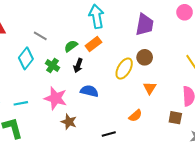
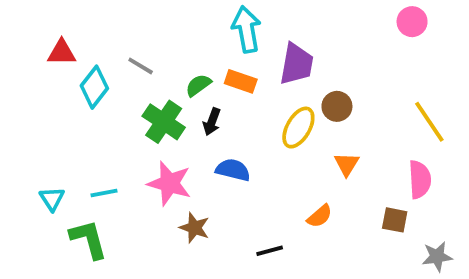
purple trapezoid: (145, 25) -> (297, 64), moved
orange rectangle: (93, 44) -> (241, 81), turned 56
cyan diamond: (26, 58) -> (94, 87), moved
green cross: (53, 66) -> (164, 122), size x1.5

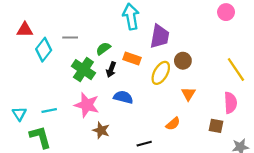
gray line: (141, 66) -> (70, 37), turned -32
orange rectangle: (241, 81) -> (132, 58), moved

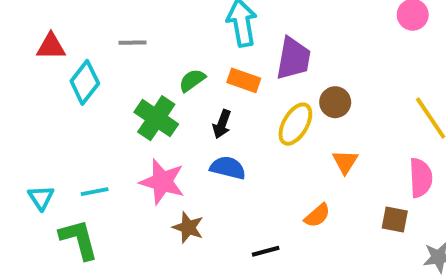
gray line: (70, 37) -> (132, 43), moved
orange rectangle: (132, 58) -> (244, 80), moved
black arrow: (111, 70) -> (222, 124), moved

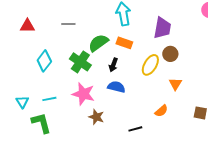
purple trapezoid: (293, 58) -> (162, 28), moved
green semicircle: (192, 80) -> (98, 43), size x1.5
cyan diamond: (85, 82) -> (44, 61), moved

